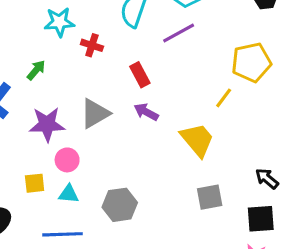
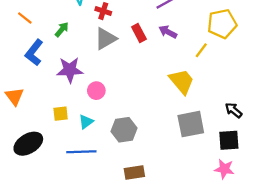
purple arrow: (146, 112) -> (168, 32), moved
gray triangle: (95, 113) -> (106, 39), moved
pink circle: (67, 160) -> (96, 91), moved
cyan triangle: (69, 194) -> (86, 122), turned -42
gray square: (210, 197) -> (191, 124), size x1.4

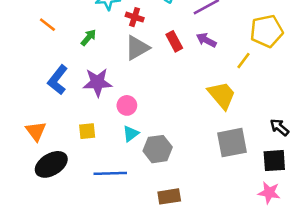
blue L-shape: (34, 53) -> (58, 80), moved
orange triangle: (14, 96) -> (36, 131), moved
cyan triangle: (86, 122) -> (131, 134), moved

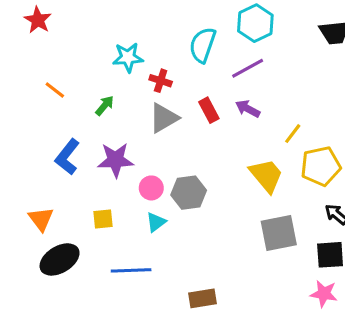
yellow pentagon: (267, 31) -> (321, 166), moved
gray hexagon: (158, 149) -> (189, 193), moved

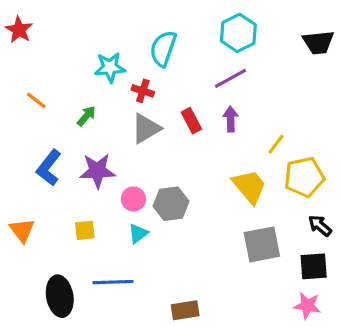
cyan semicircle: (203, 45) -> (163, 49), moved
purple arrow: (248, 109) -> (231, 119), turned 60
black ellipse: (60, 259) -> (60, 296), moved, turned -69

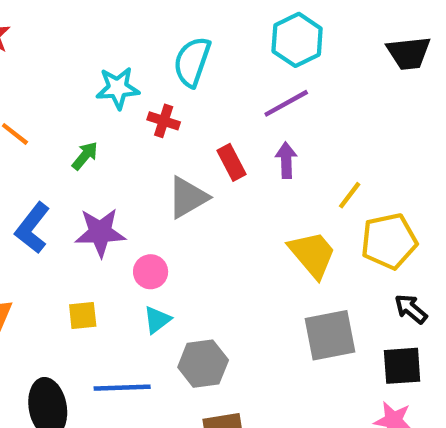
gray triangle: (146, 128) -> (188, 197), moved
gray hexagon: (171, 204) -> (203, 364), moved

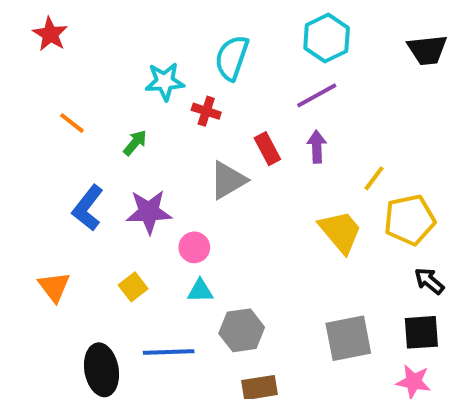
yellow square: (83, 315) -> (133, 287), turned -32
cyan triangle: (157, 320) -> (200, 291), turned 36
gray square: (330, 335) -> (348, 338), moved

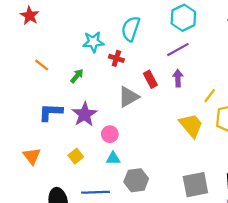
blue L-shape: (88, 208) -> (51, 112), turned 55
purple star: (149, 212) -> (85, 114), turned -30

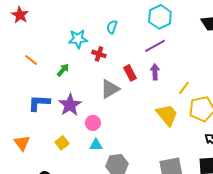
cyan semicircle: (131, 29) -> (112, 27), size x0.6

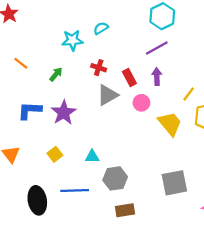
cyan semicircle: (112, 27) -> (101, 28), moved, turned 40
red cross: (99, 54) -> (99, 68), moved
pink circle: (93, 123) -> (141, 103), moved

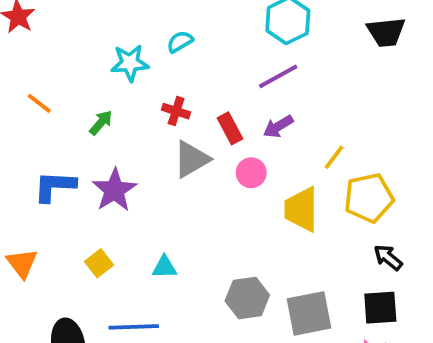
purple arrow: (157, 76) -> (278, 126), turned -119
yellow trapezoid: (170, 124) -> (301, 209), turned -140
gray hexagon: (115, 178) -> (247, 298), moved

